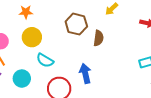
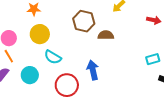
brown semicircle: (98, 38) -> (106, 35), turned -98

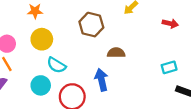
brown semicircle: (106, 35) -> (116, 53), moved
cyan circle: (30, 75) -> (41, 85), moved

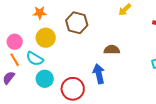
brown hexagon: (91, 25) -> (77, 23), moved
cyan semicircle: (56, 65) -> (35, 59), moved

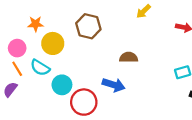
orange star: (40, 13) -> (36, 24), moved
blue arrow: (99, 74) -> (114, 85), turned 120
cyan circle: (45, 79) -> (62, 85), moved

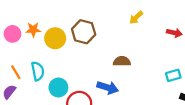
yellow circle: (53, 43) -> (55, 38), moved
pink circle: (17, 48) -> (12, 34), moved
cyan semicircle: (40, 68) -> (38, 71), turned -132

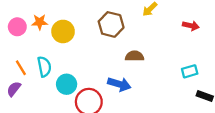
brown hexagon: (84, 32) -> (111, 24), moved

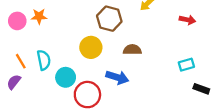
yellow circle: (63, 31) -> (91, 47), moved

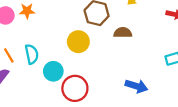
brown semicircle: (132, 50) -> (123, 33), moved
blue arrow: (117, 77) -> (136, 86), moved

